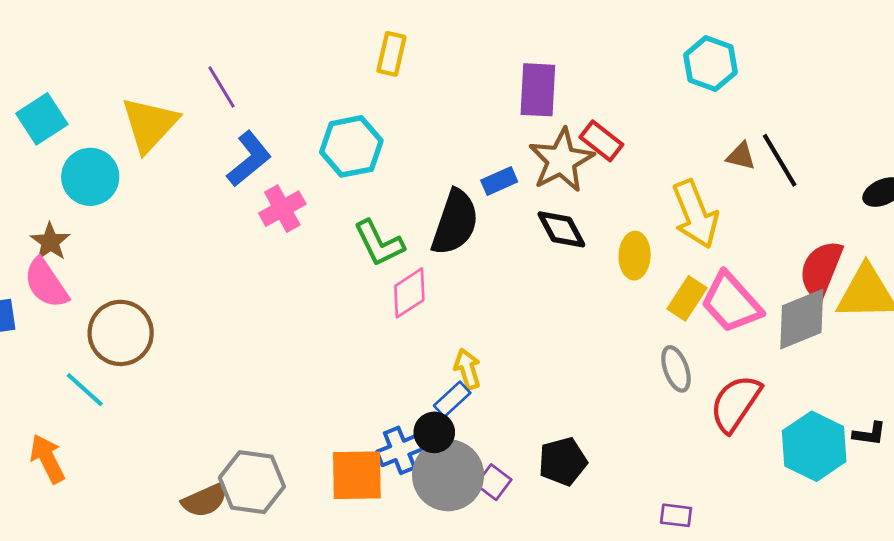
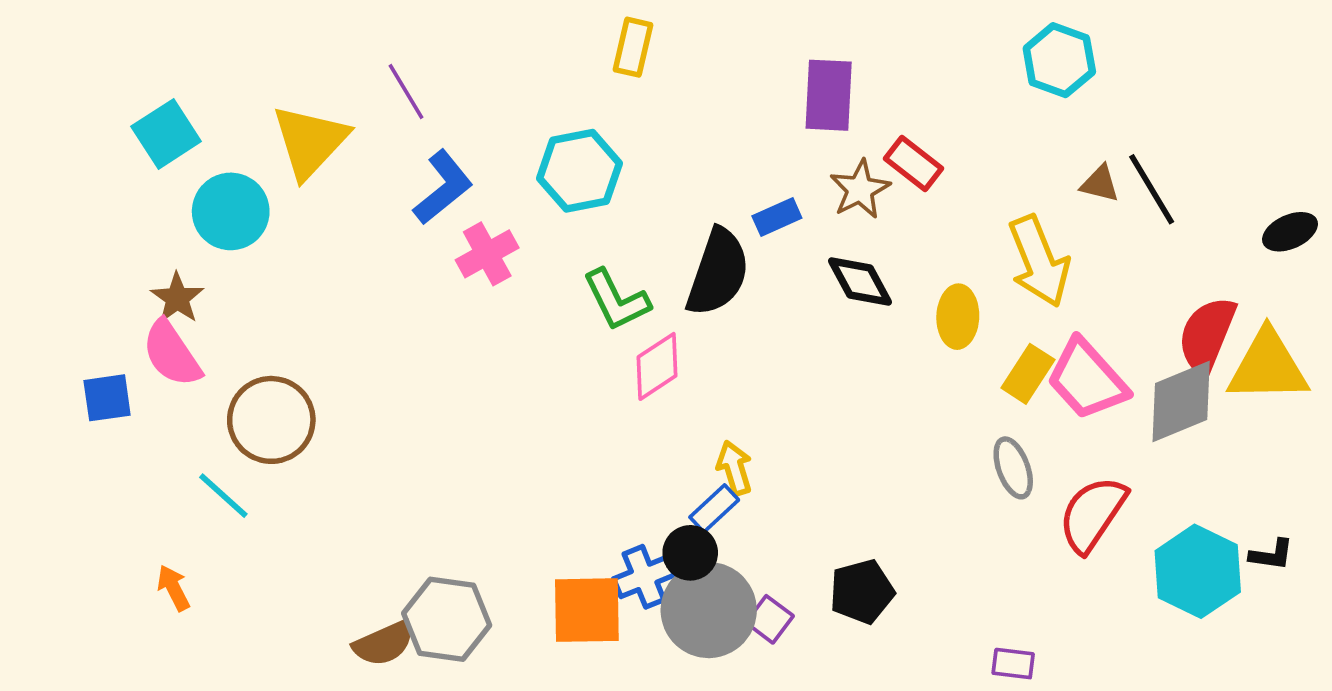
brown star: (561, 160) -> (860, 189), size x0.7
orange arrow: (47, 459) -> (173, 588), size x0.7

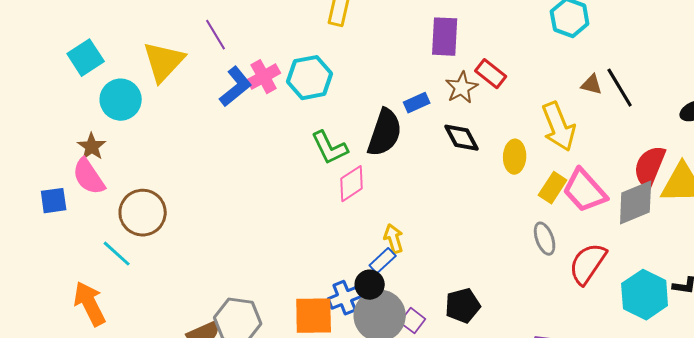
pink cross: (487, 254) -> (264, 77), moved
orange arrow: (173, 588) -> (90, 304), size x1.8

